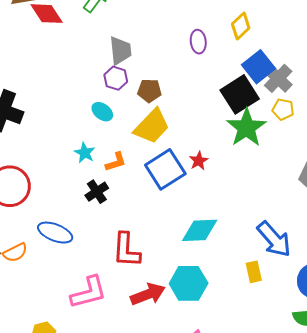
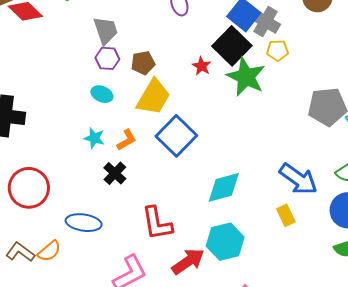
red star: (199, 161) -> (202, 66), moved

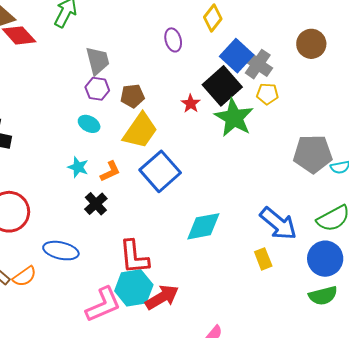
cyan hexagon: (225, 242) -> (134, 288), moved

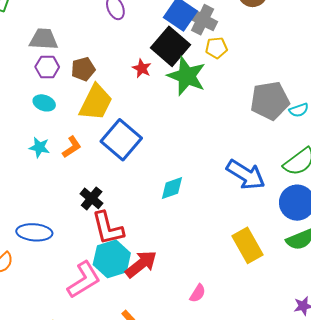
gray trapezoid: (98, 61) -> (44, 39), turned -64
black cross: (96, 204) -> (92, 198), moved
cyan diamond: (203, 226) -> (172, 188), size x0.7
yellow rectangle: (263, 259) -> (247, 245), moved, size x1.6

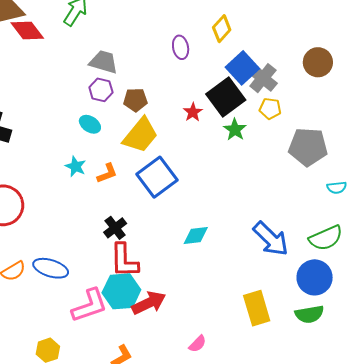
green star: (187, 76) -> (235, 130), size x0.6
gray pentagon: (270, 101) -> (308, 147), moved
blue ellipse: (34, 232) -> (51, 268), moved

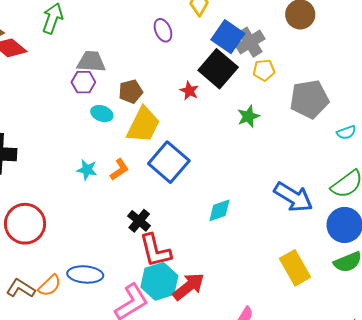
gray cross: (263, 78) -> (250, 42), turned 32
purple hexagon: (101, 90) -> (83, 82), moved
cyan ellipse: (90, 124) -> (102, 114), moved
green star: (235, 130) -> (248, 116), moved, turned 30

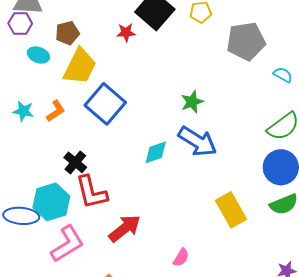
red star: (189, 91) -> (126, 33), turned -30
green star: (248, 116) -> (192, 102), moved
cyan semicircle: (346, 132) -> (283, 75), turned -132
blue arrow: (293, 197) -> (198, 141), moved
cyan hexagon: (159, 281) -> (51, 202), moved

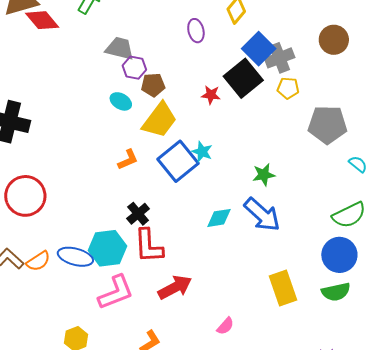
purple hexagon: (20, 24) -> (134, 68), moved
cyan star: (23, 111) -> (202, 152), moved

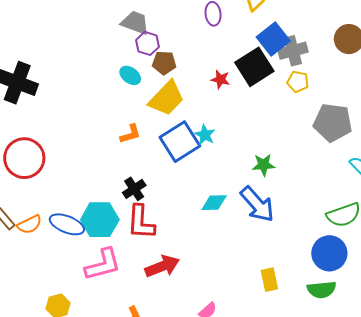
yellow rectangle: (283, 288) -> (269, 280), size x0.7

